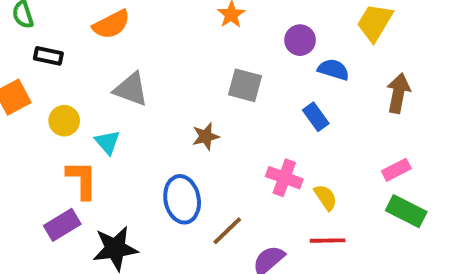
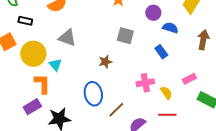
yellow circle: (64, 121) -> (33, 54), size x1.6
pink rectangle: (396, 170) -> (189, 79), moved
pink cross: (284, 178) -> (145, 83), turned -30

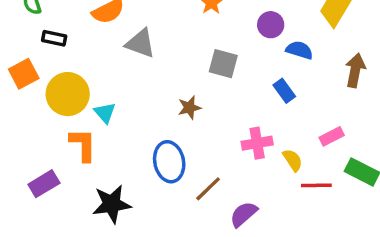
gray triangle: (67, 38) -> (140, 43), moved
purple rectangle: (32, 107) -> (44, 184), moved
red line: (167, 115) -> (316, 185), moved

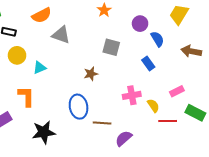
blue semicircle: (299, 50) -> (157, 39), turned 42
brown arrow: (355, 70) -> (191, 51), turned -90
yellow circle: (68, 94) -> (17, 55), moved, size x0.7
cyan triangle: (105, 113) -> (40, 68), moved, turned 48
brown line: (208, 189) -> (102, 123), turned 48

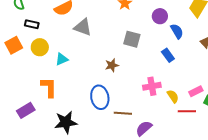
pink rectangle: (177, 91) -> (196, 91), moved

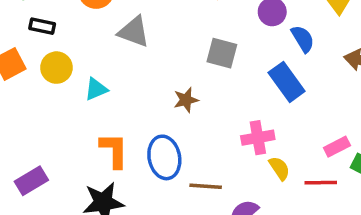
blue rectangle: (168, 55) -> (287, 82), size x1.5
orange L-shape: (49, 87) -> (114, 150), moved
yellow semicircle: (173, 96) -> (279, 168), moved

